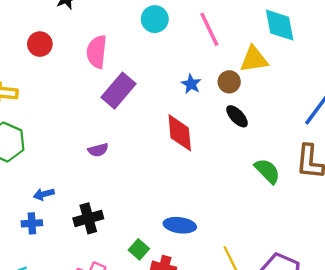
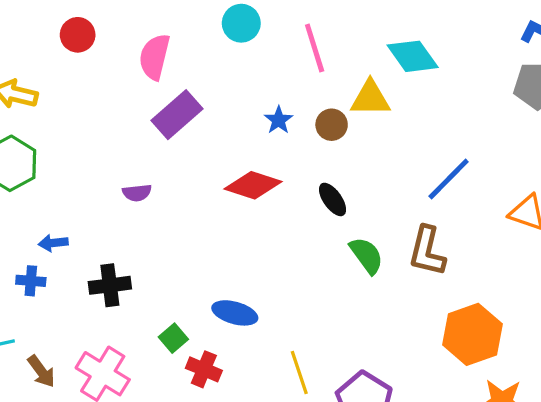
cyan diamond: (280, 25) -> (413, 56), turned -33
black ellipse: (237, 116) -> (333, 199), moved
red diamond: (180, 133) -> (253, 185), turned -75

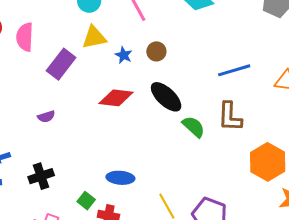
pink semicircle: (155, 57) -> (25, 37), moved
yellow triangle: (370, 98) -> (94, 37), moved
blue line: (449, 179) -> (234, 70), turned 40
black ellipse: (333, 199) -> (166, 97), size x1.6

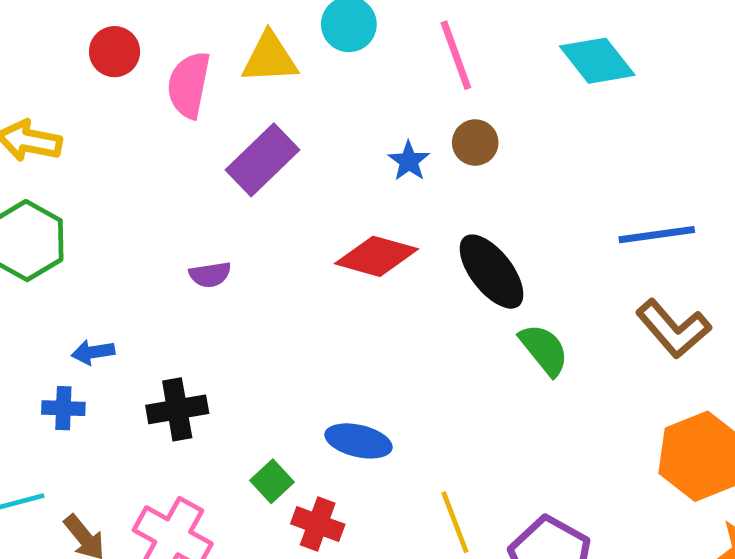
yellow triangle: (94, 37) -> (270, 58), moved
brown circle: (156, 51) -> (475, 143), moved
brown L-shape: (230, 117) -> (673, 329), moved, turned -52

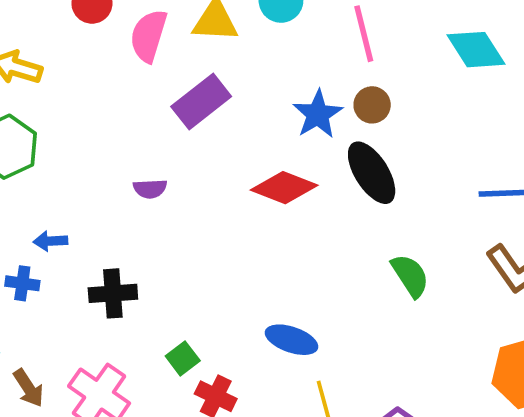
blue star: (409, 161) -> (318, 114), size x1.5
black ellipse: (491, 272) -> (372, 173), moved
blue ellipse: (359, 441) -> (292, 340), moved

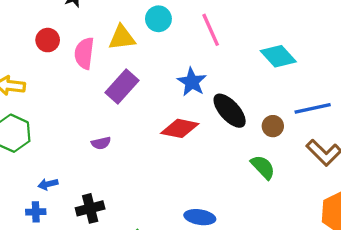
cyan diamond: (476, 50) -> (278, 56), moved
brown circle: (372, 105) -> (273, 126), moved

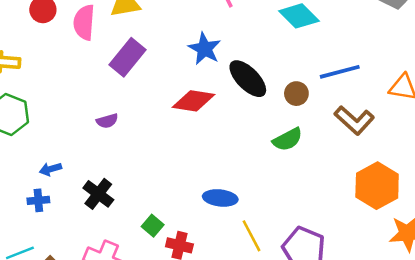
green semicircle: (263, 167) -> (288, 139), turned 108
black cross: (90, 208) -> (98, 194), turned -36

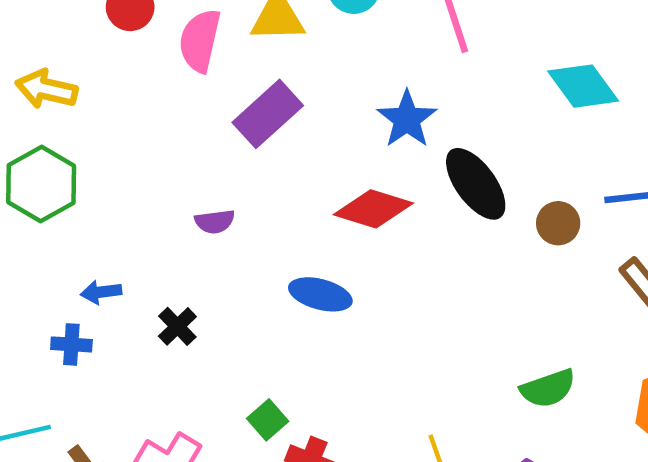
green semicircle: (288, 139) -> (548, 388), moved
black cross: (98, 194) -> (177, 326), moved, size x0.7
blue ellipse: (220, 198) -> (320, 294), moved

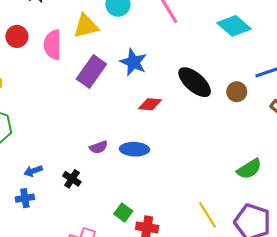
blue star: (407, 119) -> (133, 62), moved
red diamond: (373, 209) -> (150, 104), size x0.7
purple semicircle: (215, 222) -> (99, 147), moved

